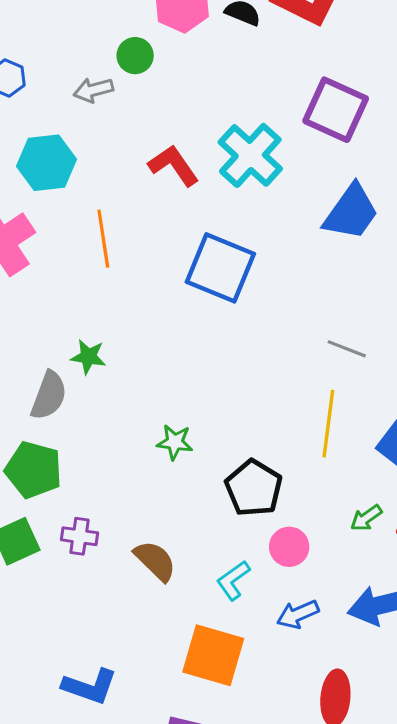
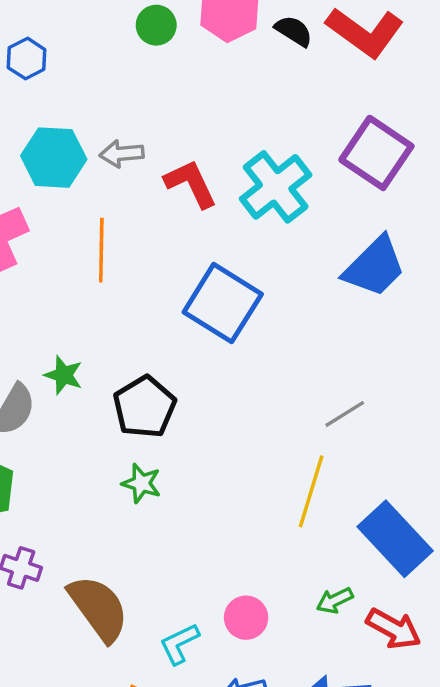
green circle: (135, 56) -> (156, 25), moved
gray arrow: (93, 90) -> (122, 154), moved
gray line: (347, 349) -> (345, 414), turned -63
black pentagon: (254, 488) -> (144, 407), moved
brown semicircle: (155, 561) -> (98, 608), size x1.4

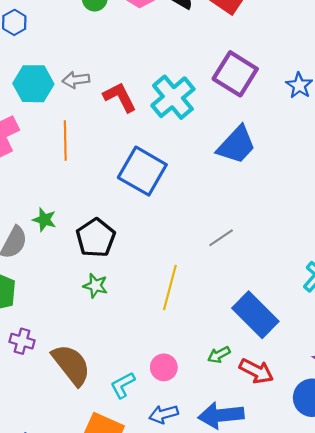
yellow line: (311, 491) -> (170, 288), moved

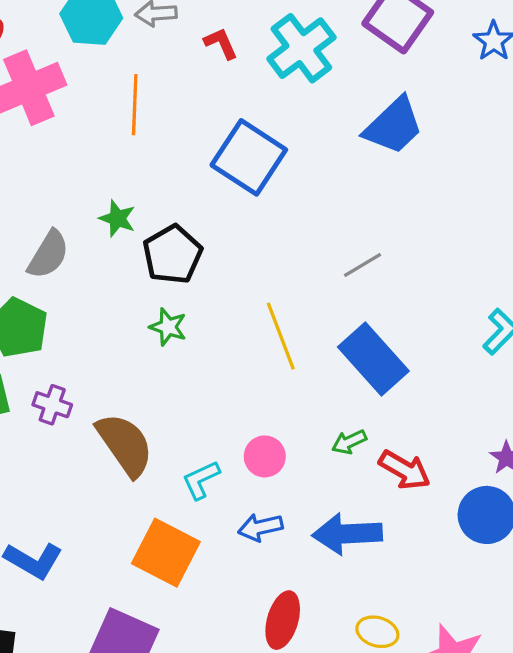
red L-shape: (120, 97) -> (221, 43), size x0.7
green star: (44, 220) -> (117, 219), moved
yellow line: (170, 288) -> (281, 336), turned -39
blue rectangle: (255, 315) -> (373, 359), moved

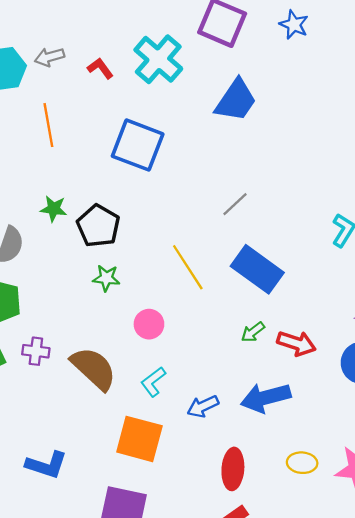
pink circle: (265, 456) -> (149, 324), moved

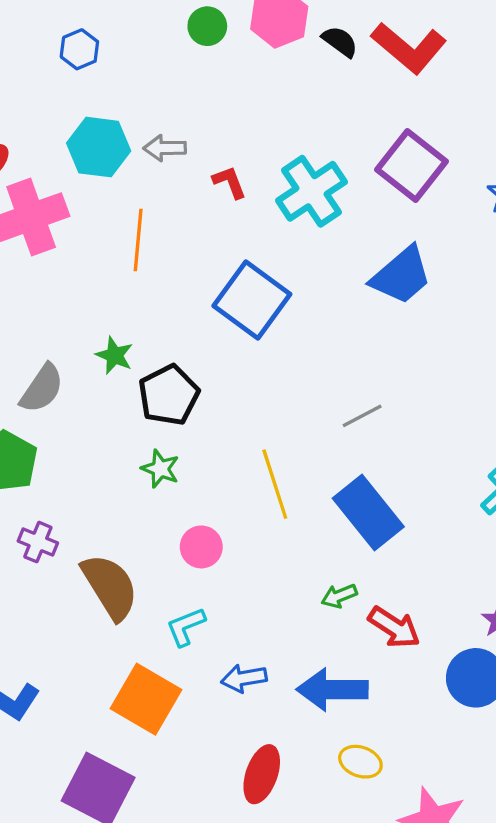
yellow ellipse: (302, 463) -> (360, 762), moved

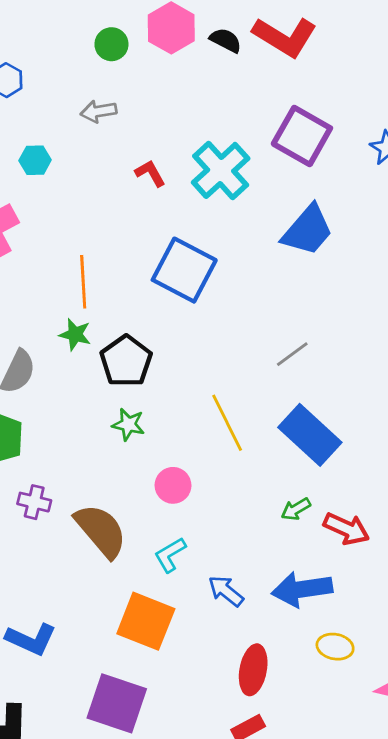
cyan hexagon: (99, 147) -> (35, 160), size x0.6
gray arrow: (165, 148) -> (99, 111), moved
orange line: (138, 240) -> (83, 282), moved
blue arrow: (244, 678) -> (226, 591), turned 57

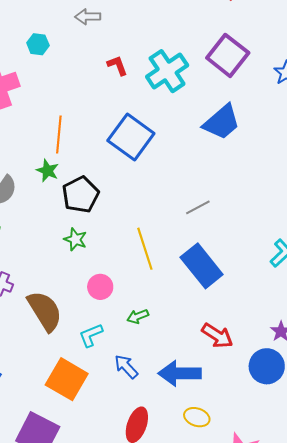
green arrow: (296, 509) -> (138, 316), moved

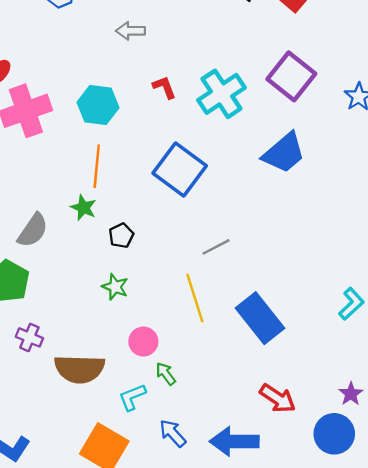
cyan hexagon: (38, 44) -> (98, 105), moved, size x1.6
black pentagon: (81, 195) -> (121, 235), size x0.6
gray line: (198, 207) -> (216, 247), moved
brown semicircle: (45, 311) -> (80, 369), turned 123
green arrow: (138, 316) -> (166, 374), moved, turned 75

